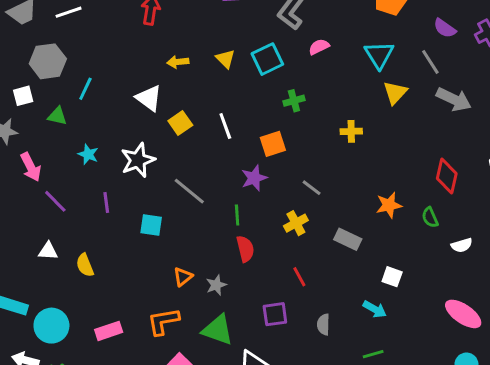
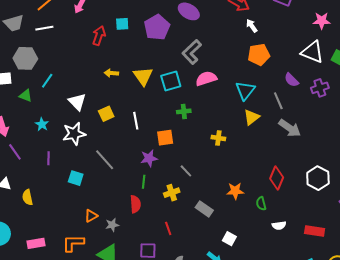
pink semicircle: (319, 47) -> (206, 79), size x1.5
yellow triangle: (225, 59) -> (143, 76), size x1.5
white triangle: (149, 98) -> (77, 102), moved
green line: (237, 215) -> (144, 182), moved

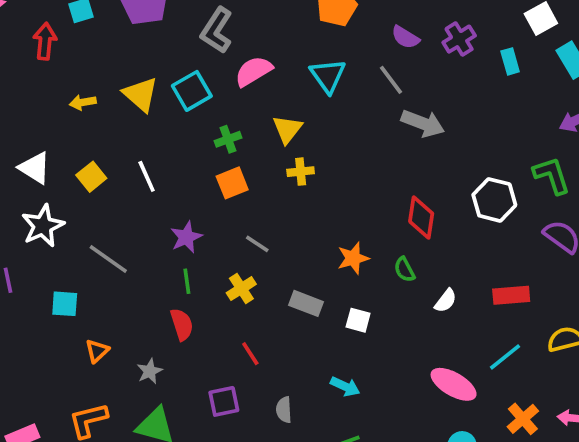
yellow triangle: (252, 117) -> (287, 129), moved
orange square: (165, 138) -> (232, 183), moved
orange triangle: (91, 216) -> (97, 351), moved
white semicircle: (279, 225) -> (446, 301), turned -32
white square: (229, 239) -> (358, 320), moved

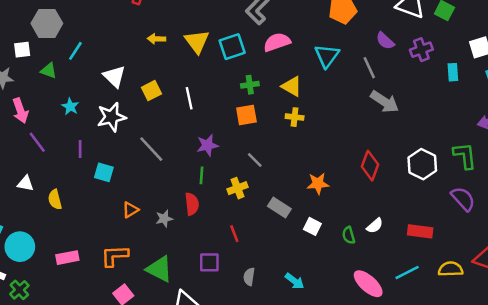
yellow triangle: (287, 129) -> (292, 86), turned -50
green semicircle: (404, 270) -> (349, 235), moved
cyan square: (65, 304) -> (104, 172), moved
gray star: (150, 371) -> (164, 219), moved
cyan arrow: (345, 386) -> (295, 281), moved

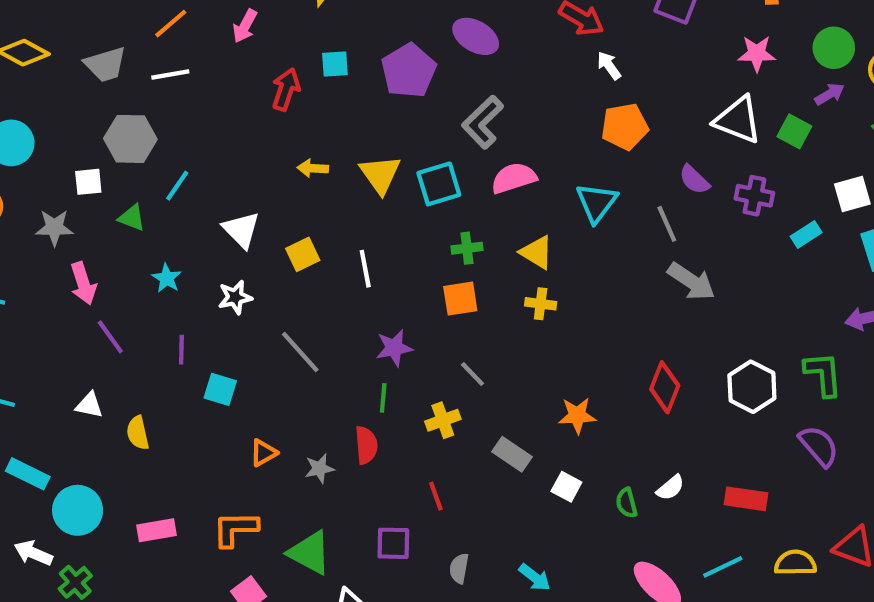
purple cross: (421, 50) -> (754, 196), turned 30
cyan rectangle: (453, 72) -> (806, 234), turned 60
white star: (112, 117) -> (235, 297), size x0.7

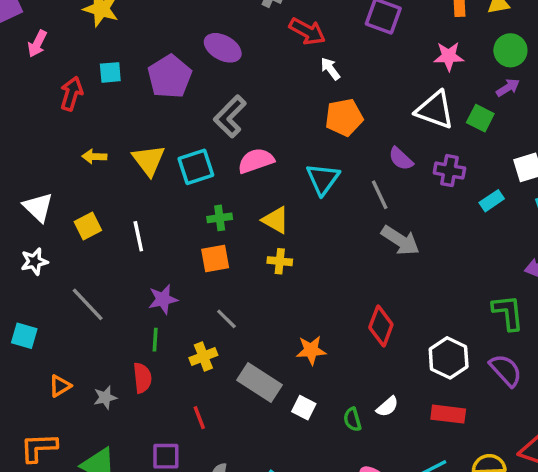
white hexagon: (752, 387) -> (449, 358), moved
gray rectangle: (512, 454) -> (260, 382), size x1.4

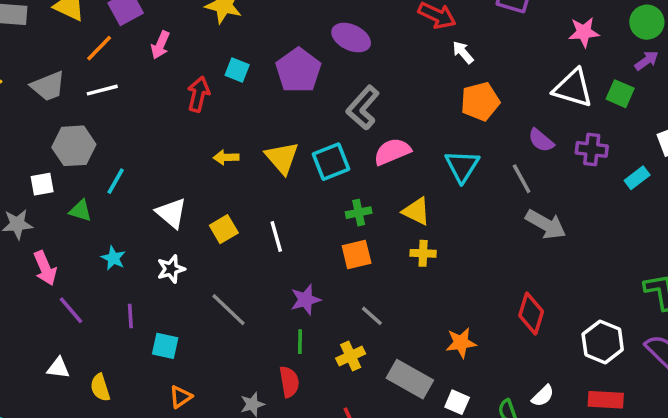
cyan square: (110, 72) -> (237, 70), turned 30
orange triangle: (60, 386) -> (181, 397), moved

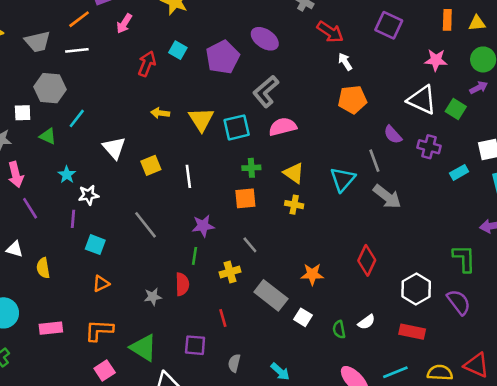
cyan triangle: (462, 166) -> (343, 179), moved
white star: (171, 269) -> (89, 195), moved

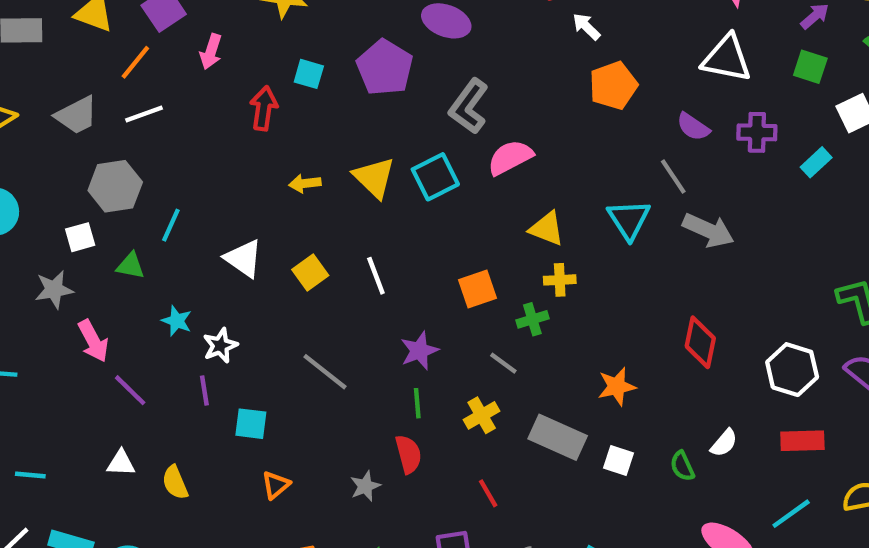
green square: (456, 109) -> (810, 67), moved
green cross: (251, 168) -> (532, 319), moved

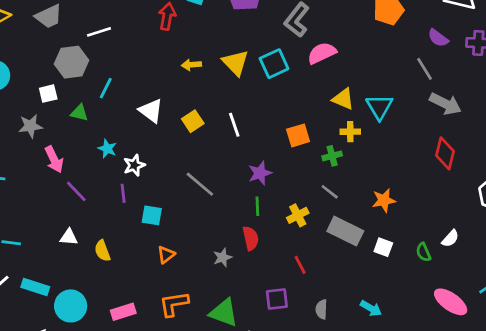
white line: (144, 114) -> (99, 32), moved
cyan triangle: (629, 220) -> (379, 107), moved
red diamond: (700, 342) -> (445, 153), moved
gray line: (503, 363) -> (330, 192), moved

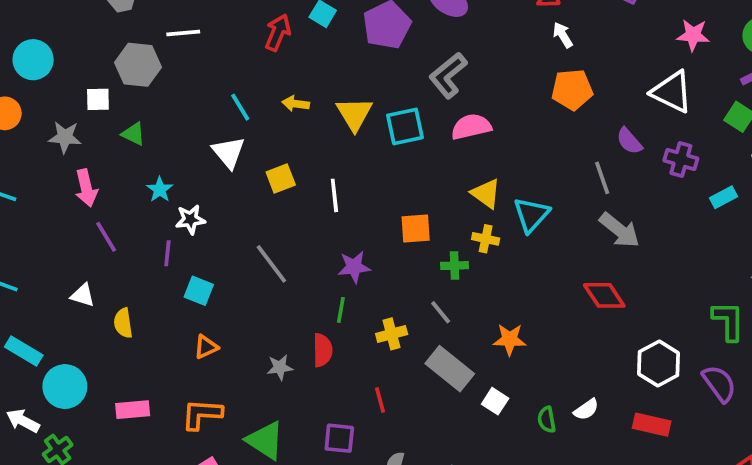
cyan line: (106, 88) -> (240, 107), moved, turned -70
red diamond: (445, 153) -> (604, 295), turned -60

